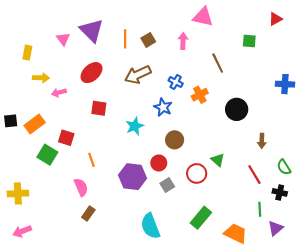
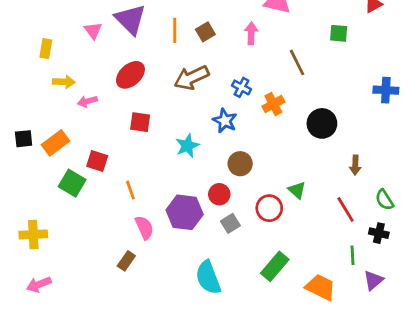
pink semicircle: (81, 187) -> (144, 228), moved

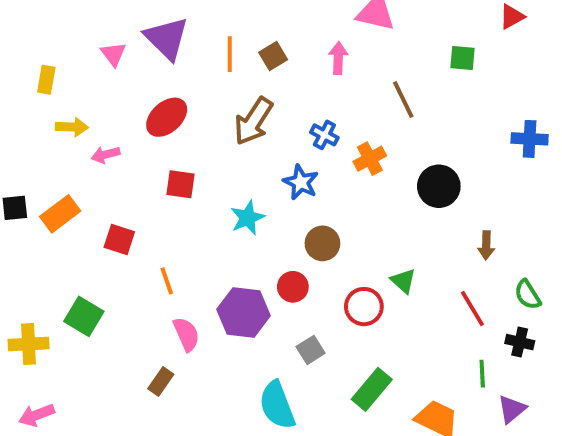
brown arrow: (192, 78) -> (253, 121), turned -32
green square: (72, 183) -> (84, 316), moved
gray square: (230, 223) -> (311, 350), moved

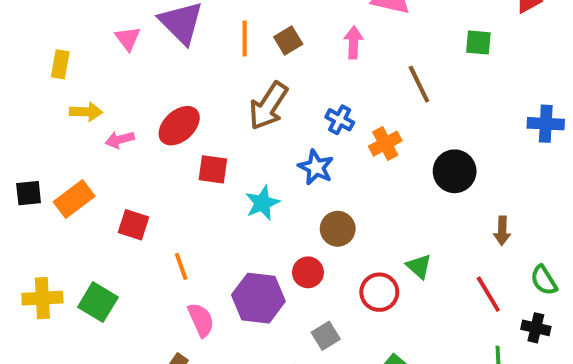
red ellipse: (167, 117) -> (179, 126), moved
red square: (180, 184) -> (213, 169), moved
yellow cross: (29, 344) -> (42, 298), moved

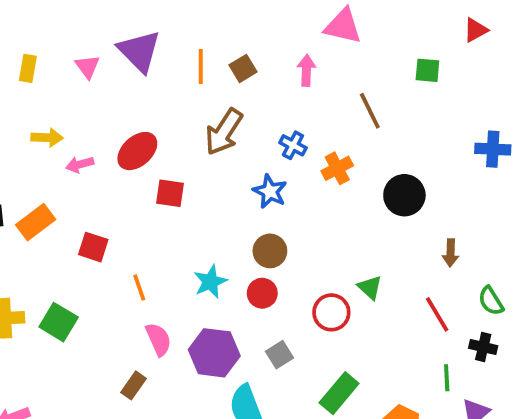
yellow rectangle: (60, 64) -> (28, 68), moved
cyan star: (262, 203) -> (210, 282), moved
brown circle: (338, 229) -> (270, 251), moved
purple hexagon: (258, 298) -> (214, 353), moved

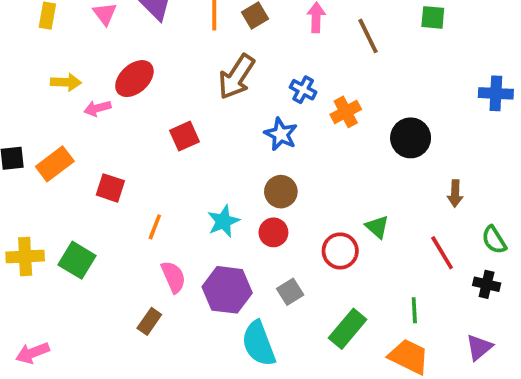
brown line: (370, 111) -> (368, 36), moved
red ellipse: (137, 151) -> (134, 79), moved
red square: (170, 193) -> (184, 136), turned -32
orange line: (139, 287) -> (155, 227), turned 40
green line: (447, 378) -> (414, 310), moved

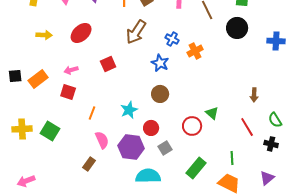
pink arrow: (97, 108) -> (71, 70), moved
black circle: (411, 138) -> (237, 28), moved
red circle: (273, 232) -> (151, 128), moved
cyan semicircle: (259, 344) -> (148, 176), turned 110

